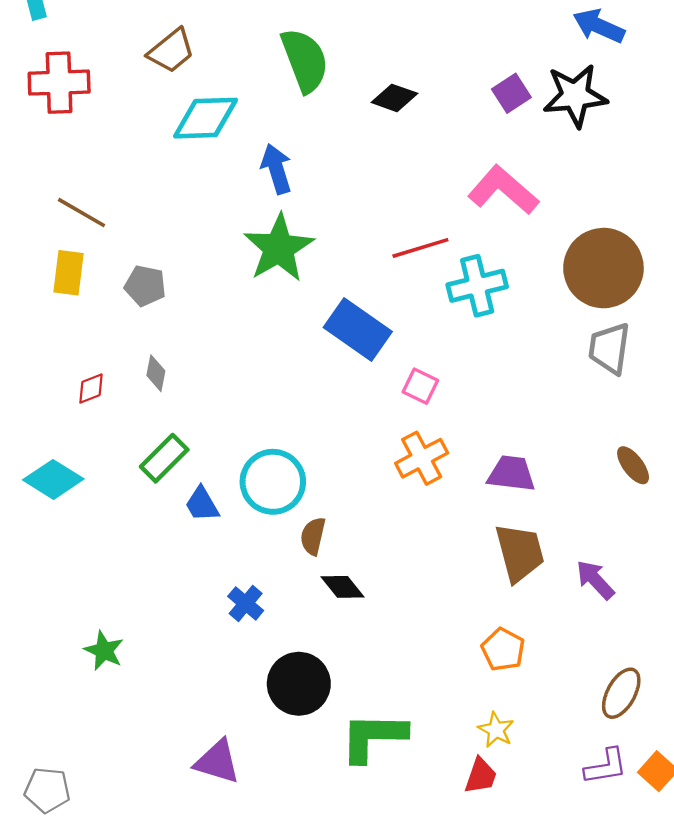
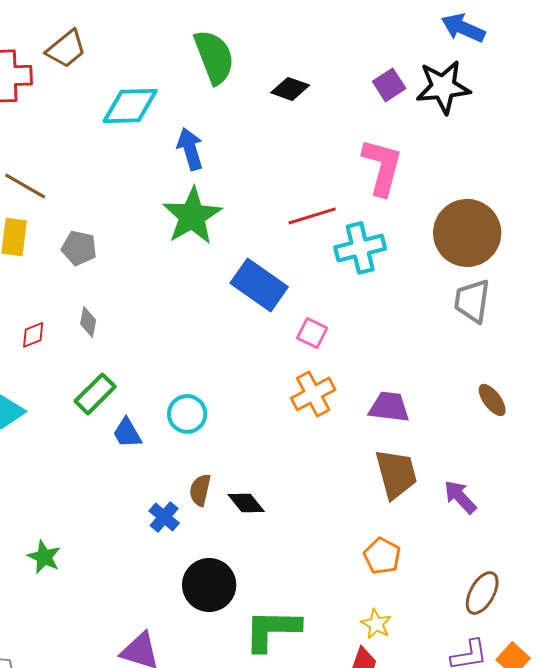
brown trapezoid: (171, 51) -> (66, 49), moved
pink L-shape: (503, 190) -> (382, 167), turned 64
cyan circle: (273, 482) -> (187, 414), size x0.7
brown semicircle: (313, 536) -> (200, 490), moved

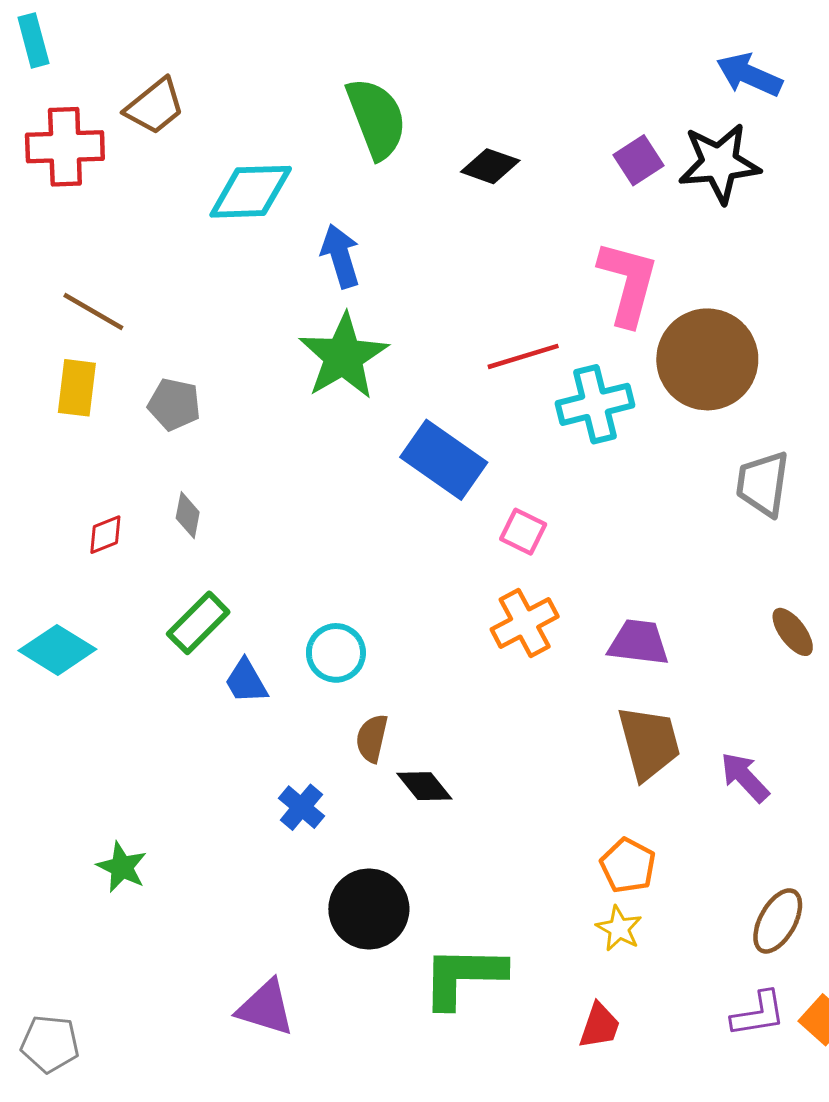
brown circle: (467, 233) -> (707, 359), moved
brown semicircle: (200, 490) -> (372, 738), moved
yellow star: (376, 624) -> (619, 928), moved

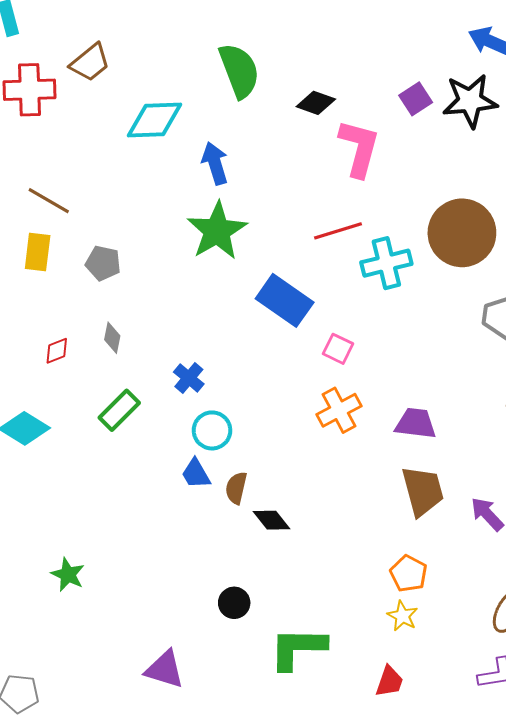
pink L-shape: (628, 283) -> (359, 148), moved
blue trapezoid: (246, 681) -> (196, 474), moved
blue cross: (302, 807) -> (189, 378), moved
black circle: (369, 909) -> (234, 603), size x0.6

